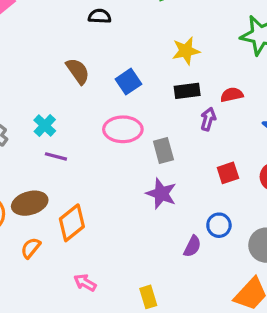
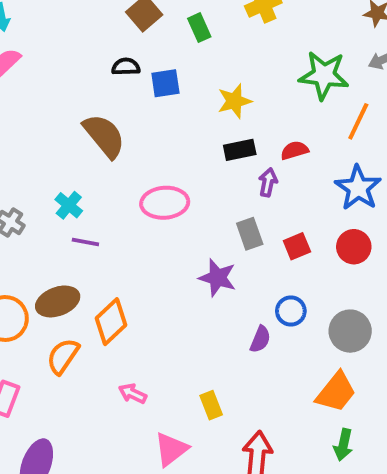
brown semicircle: (78, 71) -> (104, 136), size x1.4
blue square: (128, 82) -> (165, 83), moved, turned 30
gray rectangle: (163, 150) -> (250, 234), moved
orange semicircle: (31, 248) -> (63, 356), size x1.4

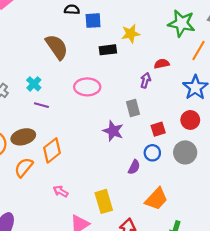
black rectangle: (240, 150) -> (108, 50), moved
red square: (297, 246) -> (158, 129), moved
gray circle: (350, 331) -> (185, 152), moved
orange trapezoid: (336, 392) -> (156, 199), moved
yellow rectangle: (211, 405) -> (104, 201), size x1.5

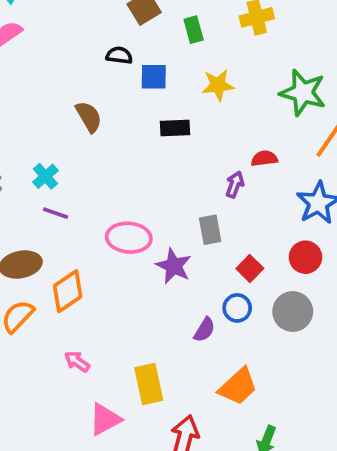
yellow star: (131, 34) -> (218, 85), moved
brown semicircle: (57, 47) -> (89, 117), size x0.7
pink ellipse: (87, 87) -> (129, 238), moved
red square: (158, 129) -> (250, 269), turned -32

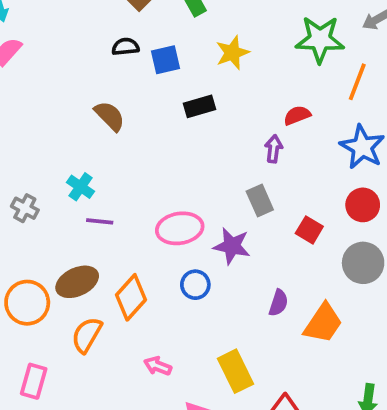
blue circle: (237, 308) -> (195, 285), moved
orange trapezoid: (238, 386) -> (323, 323), moved

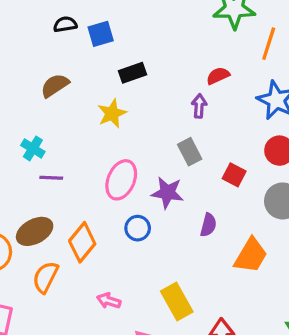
yellow star: (232, 53) -> (112, 113), moved
brown semicircle: (110, 116) -> (55, 85), turned -76
pink ellipse: (180, 228) -> (121, 180), turned -54
purple semicircle: (278, 303) -> (208, 225), moved

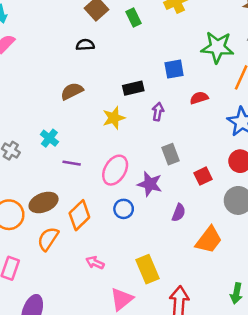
blue square: (101, 34) -> (174, 69), moved
purple arrow: (199, 106) -> (158, 112), moved
red square: (234, 175) -> (203, 176), turned 30
purple line: (51, 178) -> (72, 163), moved

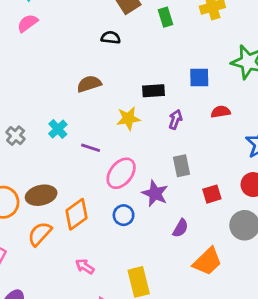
purple line: (72, 163) -> (91, 148), moved

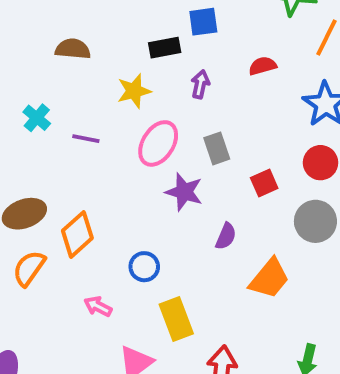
blue square: (199, 78) -> (203, 22), moved
brown semicircle: (89, 84) -> (73, 49), turned 30
pink ellipse: (121, 173) -> (158, 143), moved
blue circle: (124, 215) -> (144, 267), moved

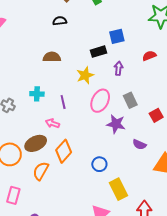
cyan cross: (37, 118) -> (37, 94), turned -32
purple line: (86, 139) -> (63, 102), turned 72
purple semicircle: (226, 236) -> (139, 144), turned 96
pink arrow: (98, 306) -> (52, 123), moved

